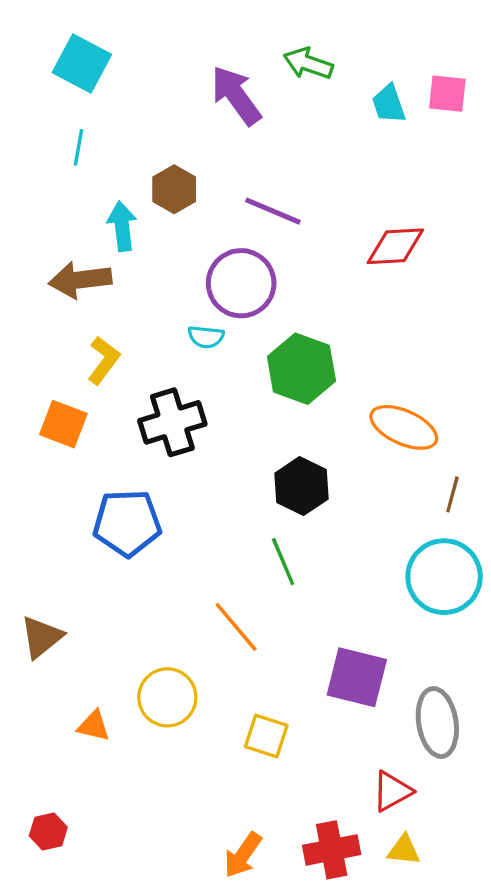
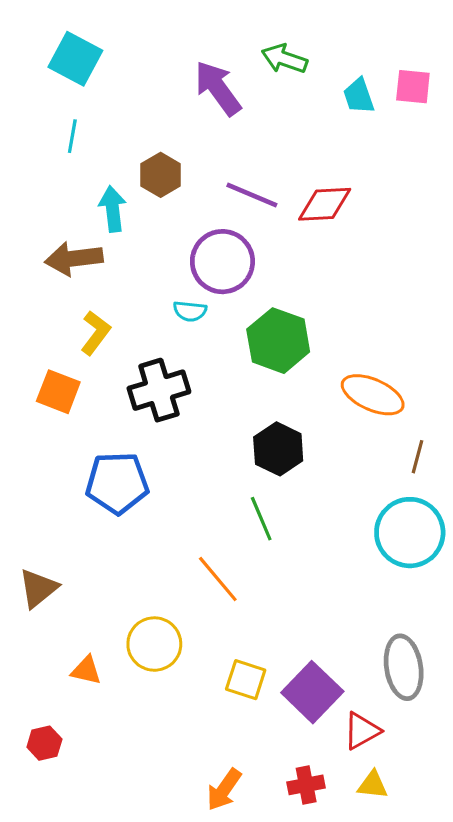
red diamond: (395, 246) -> (325, 204), moved
purple square: (357, 677) -> (312, 692), moved, turned 30
red hexagon: (48, 832) -> (44, 743), moved
red cross: (332, 850) -> (306, 785), size x0.7

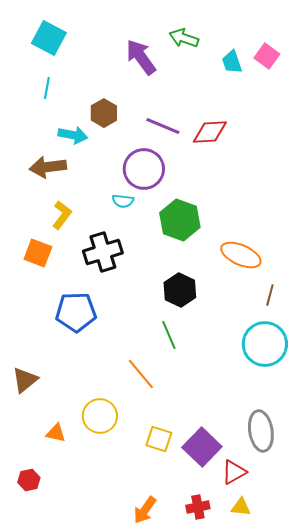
pink square: (413, 87) -> (267, 56), turned 30
cyan arrow: (113, 209) -> (73, 135), turned 108

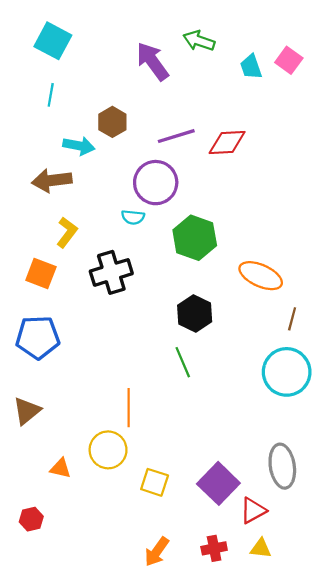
purple line: (163, 126) -> (176, 136), turned -40
blue pentagon: (76, 312) -> (38, 337), moved
orange line: (141, 374) -> (129, 408), moved, turned 40
yellow square: (159, 439) -> (155, 482), moved

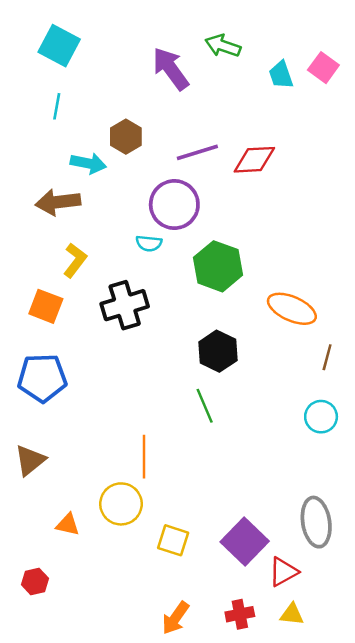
cyan circle: (287, 372) -> (321, 417), size x0.6

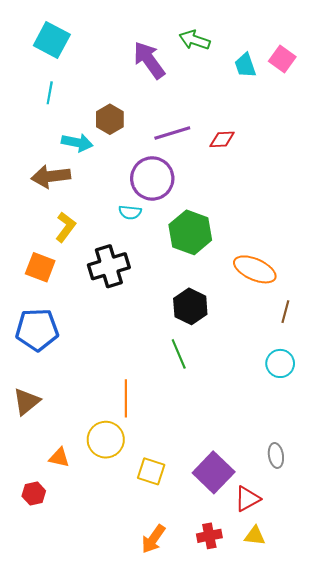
red diamond: (254, 160) -> (222, 139), size x0.7
gray ellipse: (316, 522) -> (276, 455), size x0.6
red hexagon: (35, 582) -> (34, 494), moved

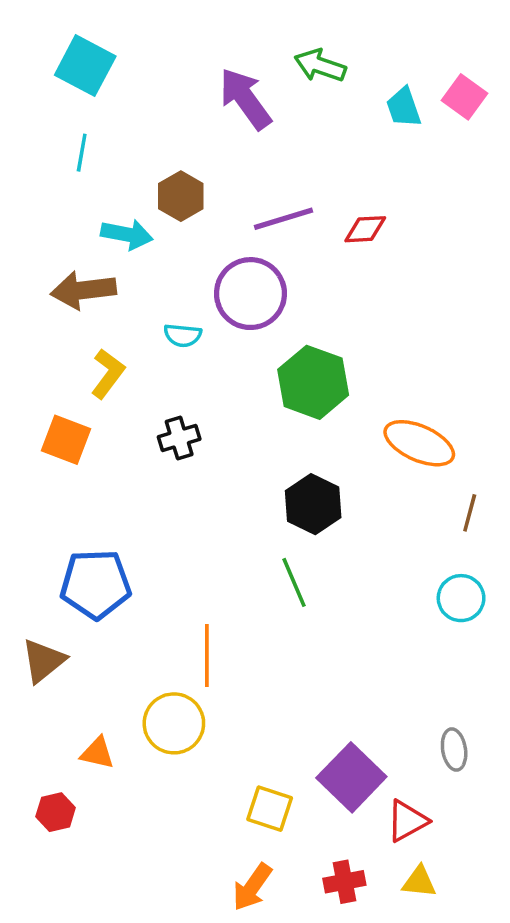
cyan semicircle: (130, 212) -> (183, 335), moved
black cross: (109, 266) -> (179, 438), size x0.6
blue pentagon: (37, 330) -> (96, 584), moved
yellow square: (151, 471) -> (270, 809), moved

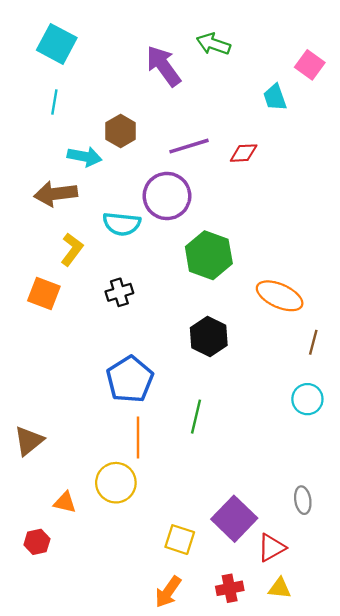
cyan trapezoid: (404, 107) -> (275, 97), moved
cyan semicircle: (183, 335) -> (122, 224), size x1.5
green line: (294, 582) -> (196, 417), moved, turned 36
blue pentagon: (96, 584) -> (130, 379), moved, turned -30

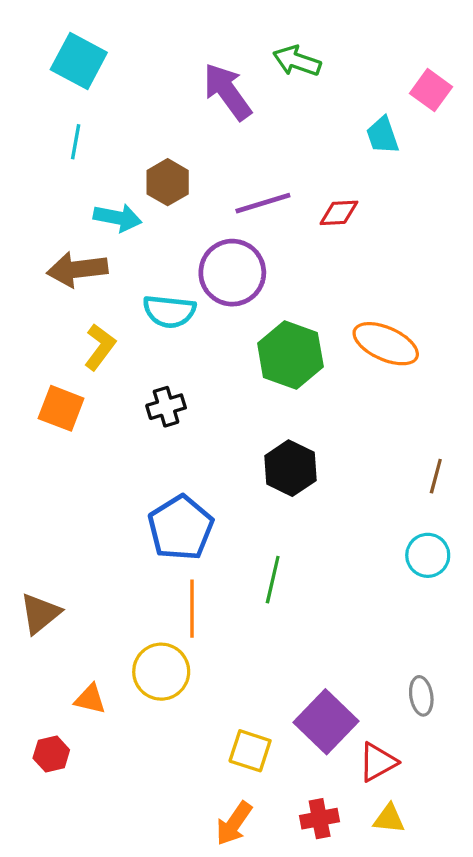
orange ellipse: (280, 296) -> (386, 344), moved

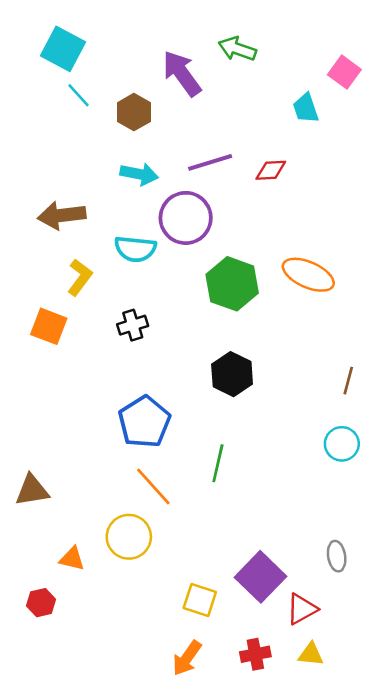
cyan line: (76, 142) -> (78, 95), moved, turned -52
brown hexagon: (168, 182) -> (134, 112), moved
cyan arrow: (118, 218) -> (139, 174), moved
orange line: (192, 609) -> (153, 486), turned -42
brown triangle: (40, 613) -> (32, 490), turned 30

